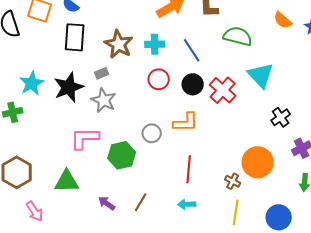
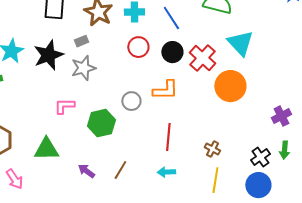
gray star: (104, 100) -> (83, 68), turned 30
black cross: (281, 117) -> (260, 157), moved
pink L-shape: (85, 138) -> (64, 106), size x0.7
orange circle: (258, 162) -> (230, 86), moved

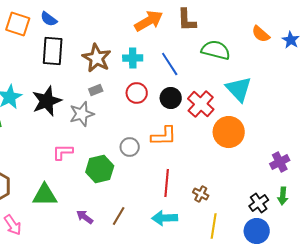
gray rectangle: (81, 41) -> (96, 90), moved
brown cross: (212, 149) -> (201, 194), moved
cyan arrow: (166, 172) -> (165, 218), size x1.4

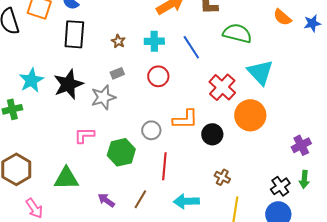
blue star: (291, 40) -> (312, 23), turned 30
brown star: (97, 58) -> (118, 41), size x0.5
black circle: (171, 98) -> (212, 134), moved
red line: (167, 183) -> (164, 166), moved

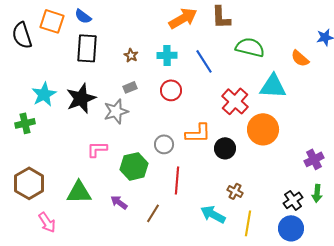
orange semicircle: (282, 17) -> (300, 58), moved
cyan triangle: (260, 72) -> (273, 86), turned -44
purple arrow: (106, 200) -> (119, 202), moved
cyan arrow: (186, 201) -> (213, 214), moved, turned 30

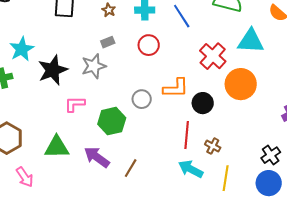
black star: (81, 98) -> (53, 70), moved
red line: (177, 180) -> (187, 135), moved
purple arrow: (119, 202) -> (97, 157), size x1.5

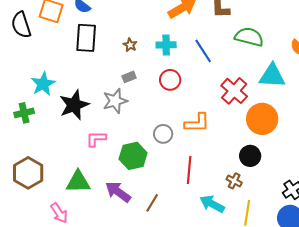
black circle: (203, 103) -> (250, 156), moved
red line: (187, 135) -> (189, 170), moved
pink arrow: (25, 177) -> (59, 213), moved

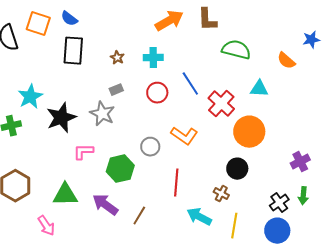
blue line: (203, 51) -> (190, 84), moved
cyan triangle: (272, 76) -> (259, 89), size x0.7
gray star: (115, 101) -> (102, 114), turned -30
orange L-shape: (197, 123) -> (184, 136), turned 36

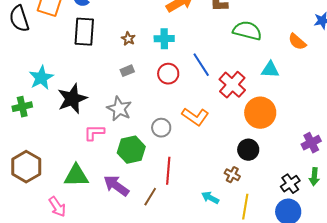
gray star: (102, 114) -> (119, 109), moved
red line: (176, 183) -> (168, 171), moved
cyan arrow: (199, 217) -> (210, 198), size x0.7

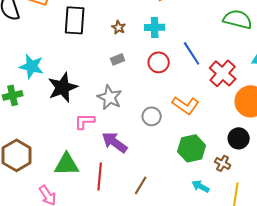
cyan star: (41, 78) -> (32, 66), turned -30
green hexagon: (131, 150) -> (192, 148), moved
red line: (168, 171) -> (100, 176), moved
purple arrow: (116, 186) -> (115, 142), moved

